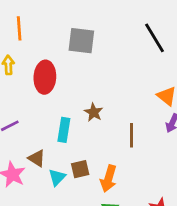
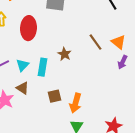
brown line: (131, 135) -> (95, 42), moved, turned -36
cyan triangle: (57, 177) -> (22, 65), moved

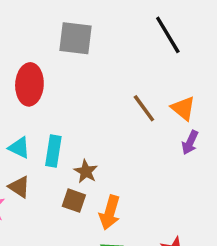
brown star: (64, 54) -> (86, 171), moved
cyan triangle: (22, 65) -> (19, 148), turned -48
brown square: (54, 96) -> (74, 201), turned 32

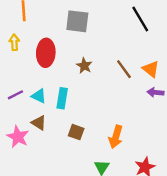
purple arrow: (190, 142) -> (155, 92), turned 70
brown star: (86, 171) -> (84, 66), moved
orange arrow: (110, 212) -> (116, 137), moved

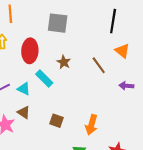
black line: (140, 19) -> (113, 21), turned 40
orange triangle: (151, 69) -> (122, 51), moved
cyan rectangle: (62, 98) -> (44, 79), moved, turned -54

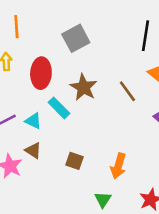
gray square: (58, 23) -> (76, 38), turned -35
brown star: (64, 62) -> (84, 87), size x1.5

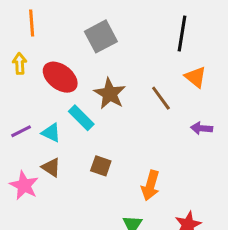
red ellipse: (41, 73) -> (60, 77), turned -56
brown square: (75, 161) -> (101, 166), moved

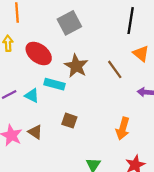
cyan rectangle: (81, 118) -> (55, 84), turned -30
brown triangle: (51, 167) -> (35, 132), moved
orange arrow: (150, 185) -> (123, 128), moved

